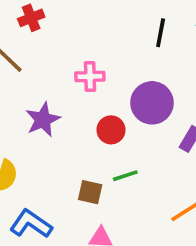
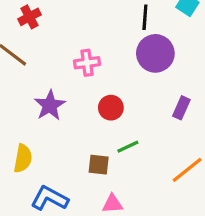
purple circle: (152, 103) -> (155, 53), moved

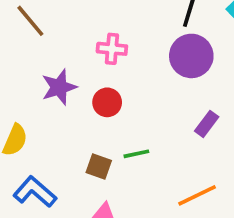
red circle: (111, 108) -> (107, 102), moved

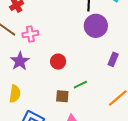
pink cross: (112, 49) -> (30, 34), moved
purple star: (59, 87) -> (20, 61), moved

